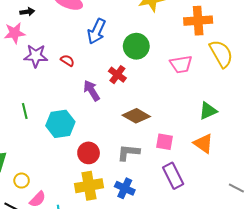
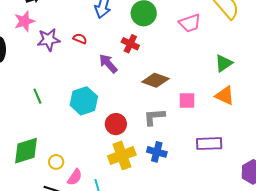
green line: (25, 111) -> (37, 96), moved
purple rectangle: (173, 176) -> (209, 144), moved, turned -55

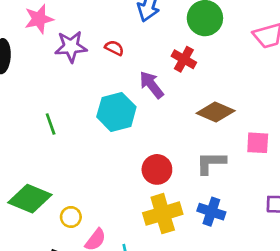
cyan hexagon: (84, 101) -> (116, 112), moved
green diamond: (26, 151) -> (30, 199), turned 36

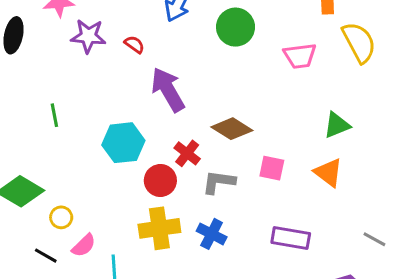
red cross: (184, 59) -> (187, 153), moved
purple arrow: (151, 85) -> (168, 90), size x1.4
cyan hexagon: (116, 112) -> (123, 143), moved

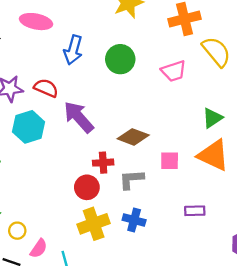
red semicircle: (134, 44) -> (46, 88), size x1.5
cyan hexagon: (123, 143) -> (29, 127), moved
red cross: (187, 153) -> (103, 163), turned -30
orange triangle: (328, 173) -> (213, 155), size x1.4
purple rectangle: (291, 238) -> (195, 211), size x0.7

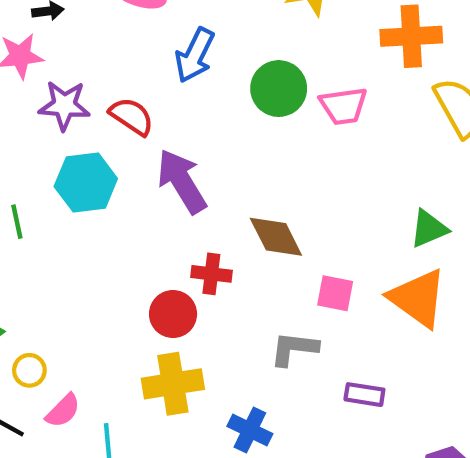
pink trapezoid: (174, 71) -> (344, 106), moved
brown diamond: (133, 137) -> (276, 237), turned 32
gray L-shape: (131, 179) -> (294, 349), moved
blue cross: (134, 220) -> (250, 430), moved

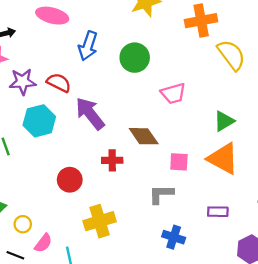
pink trapezoid: (344, 106) -> (173, 93), moved
red circle: (173, 314) -> (70, 180), moved
purple rectangle: (364, 395) -> (218, 212), moved
blue cross: (250, 430) -> (174, 237), moved

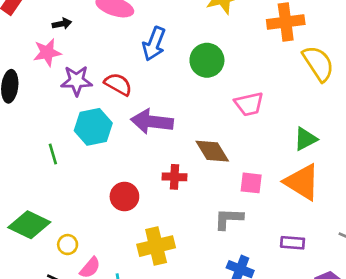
purple arrow: (90, 113) -> (152, 122), turned -48

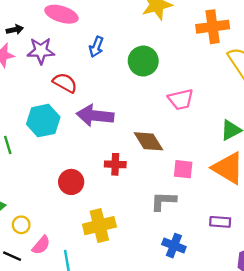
blue arrow: (154, 44) -> (96, 47), size x0.7
purple star: (77, 81) -> (41, 51), moved

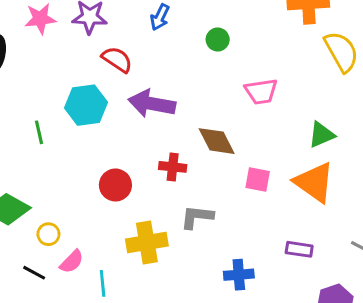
green circle: (143, 61) -> (218, 39), size x0.6
gray L-shape: (163, 201) -> (197, 217), moved
blue cross: (174, 246) -> (239, 275), turned -30

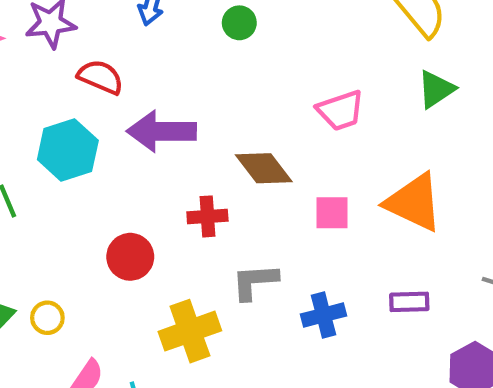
pink trapezoid: (261, 91) -> (340, 110), moved
green triangle: (321, 135) -> (436, 89), moved
yellow circle: (48, 234) -> (47, 318), moved
blue cross: (239, 275) -> (324, 315), moved

